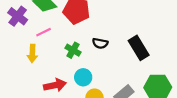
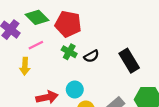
black semicircle: (100, 43) -> (91, 56), turned -40
green cross: (73, 50) -> (69, 52), moved

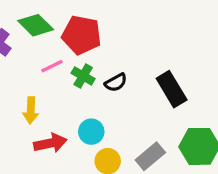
pink line: (36, 45) -> (52, 66), moved
yellow arrow: (25, 66) -> (31, 110), moved

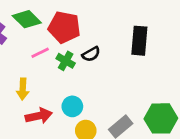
black semicircle: (116, 83) -> (91, 54), moved
black rectangle: (172, 89) -> (139, 41), moved, turned 36

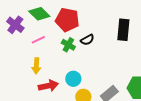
pink line: (40, 53) -> (38, 40), moved

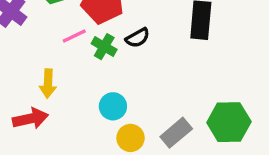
pink line: (38, 40) -> (74, 36), moved
red arrow: (48, 86) -> (30, 119), moved

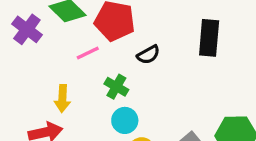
green cross: (104, 47) -> (116, 87), moved

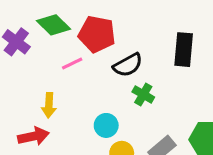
black semicircle: (148, 55) -> (128, 65), size x1.4
green cross: (116, 87) -> (143, 94), moved

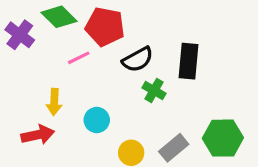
black rectangle: (184, 50) -> (188, 61), moved
cyan circle: (106, 125) -> (97, 120), moved

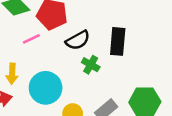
cyan circle: (97, 120) -> (46, 88), size x1.6

